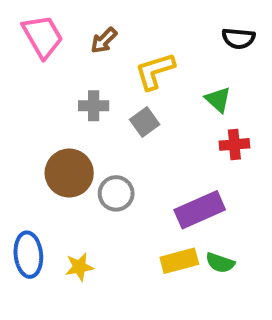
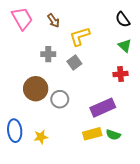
black semicircle: (238, 38) -> (123, 20), turned 49
brown arrow: (104, 40) -> (53, 21), turned -80
green triangle: (218, 100) -> (125, 46), moved

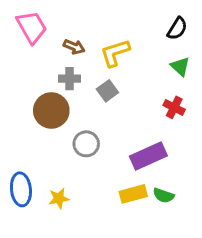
black semicircle: (123, 20) -> (177, 29), turned -112
brown arrow: (53, 21) -> (74, 47), moved, turned -32
red cross: (121, 74) -> (174, 107), turned 32
brown circle: (36, 89) -> (51, 110), moved

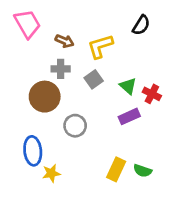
black semicircle: (177, 29) -> (141, 25), moved
green triangle: (180, 66) -> (128, 86), moved
purple rectangle: (148, 156) -> (129, 116), moved, size x0.7
blue ellipse: (21, 189) -> (33, 151), moved
yellow rectangle: (133, 194) -> (116, 169), turned -50

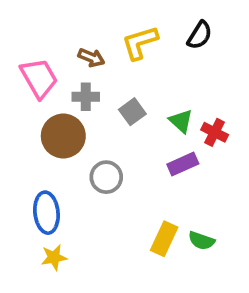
pink trapezoid: (27, 24) -> (39, 78), moved
yellow L-shape: (100, 46) -> (140, 43), moved
yellow star: (51, 173) -> (54, 257), moved

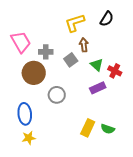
brown arrow: (91, 58) -> (84, 45), moved, turned -120

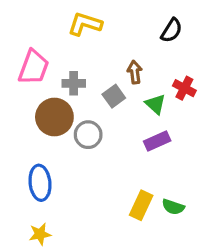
yellow L-shape: (75, 23) -> (85, 24), moved, turned 35
pink trapezoid: (21, 42) -> (34, 67), turned 50
red cross: (115, 71) -> (184, 88), moved
gray circle: (57, 95) -> (88, 135), moved
yellow star: (29, 138) -> (40, 234), moved

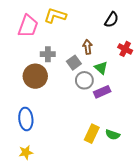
pink trapezoid: (34, 67) -> (28, 26), moved
red cross: (184, 88) -> (125, 49), moved
gray circle: (88, 135) -> (84, 80), moved

